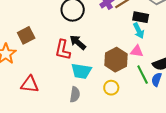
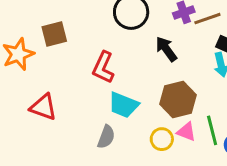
black arrow: (78, 42) -> (166, 49), moved
pink triangle: (137, 51) -> (186, 132), moved

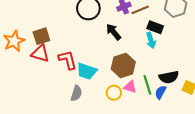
brown square: (54, 34) -> (41, 36), moved
red L-shape: (103, 67) -> (68, 60), moved, turned 145
red triangle: (43, 107) -> (40, 53), moved

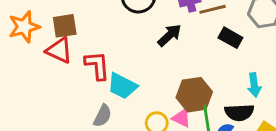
black arrow: (113, 32) -> (169, 35), turned 78
cyan arrow: (151, 40) -> (254, 85), moved
brown hexagon: (123, 65) -> (194, 95), moved

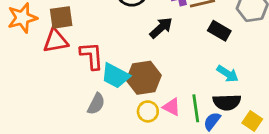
red triangle: (59, 50) -> (56, 41), turned -36
cyan arrow: (254, 85) -> (228, 74), moved, turned -50
brown hexagon: (194, 95) -> (144, 78), moved

